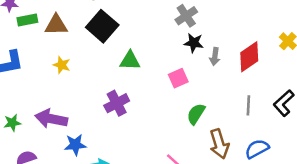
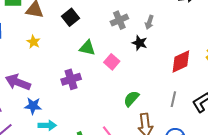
gray cross: (186, 16) -> (119, 20), moved
black square: (102, 26) -> (70, 17), size x0.7
gray arrow: (215, 56) -> (149, 22), moved
pink square: (178, 78) -> (112, 62), moved, turned -35

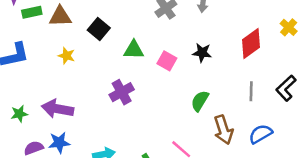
black square: (70, 17) -> (99, 29), moved
black star: (140, 43) -> (202, 53), moved
blue star: (33, 106) -> (59, 143), moved

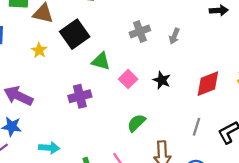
black square: (99, 29) -> (75, 34), size x1.4
green semicircle: (200, 101) -> (136, 123), moved

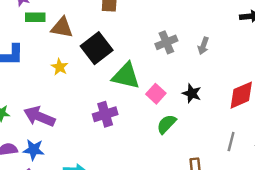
green triangle: (101, 61) -> (126, 76), size x1.4
green semicircle: (136, 123) -> (166, 124), moved

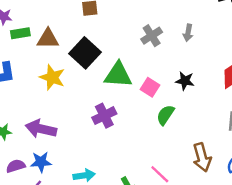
yellow star: (60, 67) -> (52, 77), size x1.5

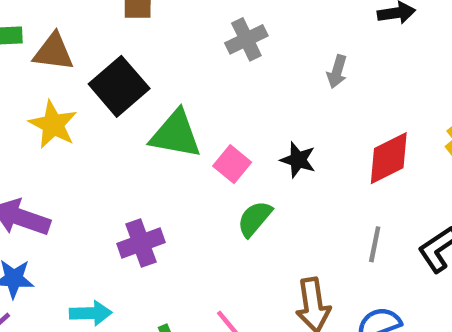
gray arrow: (188, 33) -> (337, 72), moved
gray cross: (152, 36) -> (246, 39), moved
purple cross: (104, 116) -> (141, 243), moved

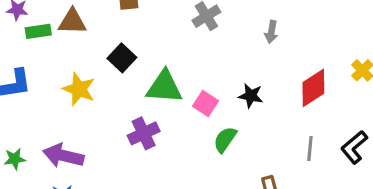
brown triangle: (53, 52) -> (72, 22), moved
black square: (119, 86) -> (122, 58), size x0.7
purple cross: (141, 243) -> (144, 133), moved

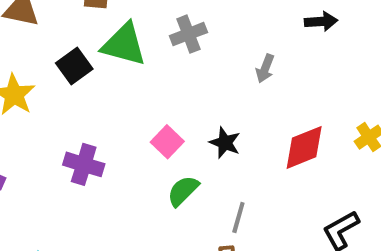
green triangle: (164, 87) -> (124, 44), moved
purple cross: (144, 133) -> (84, 164), turned 32
gray line: (310, 148) -> (238, 217), moved

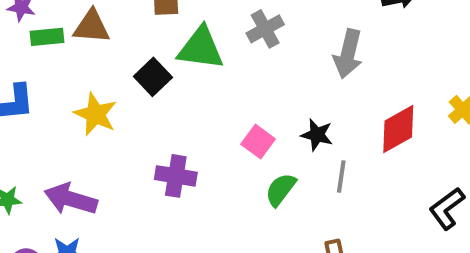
gray arrow: (265, 68) -> (348, 54), size x1.6
gray line: (238, 217) -> (341, 177), moved

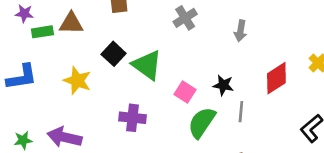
green triangle: (201, 48) -> (147, 65), moved, turned 32
gray arrow: (348, 54) -> (240, 31), size x0.7
green semicircle: (281, 189) -> (202, 123), size x1.4

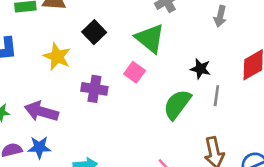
green triangle: (147, 65) -> (150, 38), moved
pink square: (185, 92) -> (135, 72), moved
purple cross: (133, 118) -> (94, 89), moved

